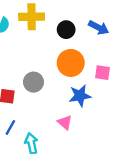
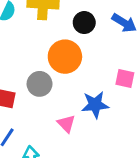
orange circle: (71, 63) -> (65, 57), moved
pink triangle: (65, 122) -> (66, 124), moved

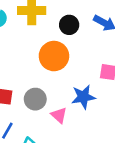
gray circle: (40, 84) -> (35, 99), moved

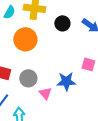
orange circle: (54, 56) -> (25, 39), moved

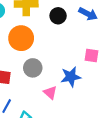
gray circle: (28, 78) -> (33, 68), moved

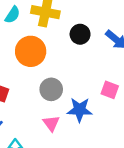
gray circle: (33, 68) -> (51, 89), moved

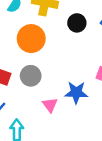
gray circle: (51, 89) -> (31, 76), moved

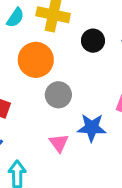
gray circle: (31, 76) -> (58, 95), moved

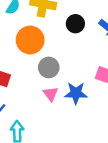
pink triangle: (59, 143) -> (51, 94), moved

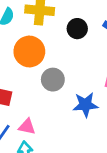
pink triangle: (51, 94) -> (27, 127), moved, turned -35

